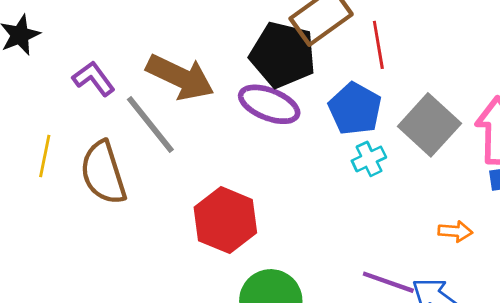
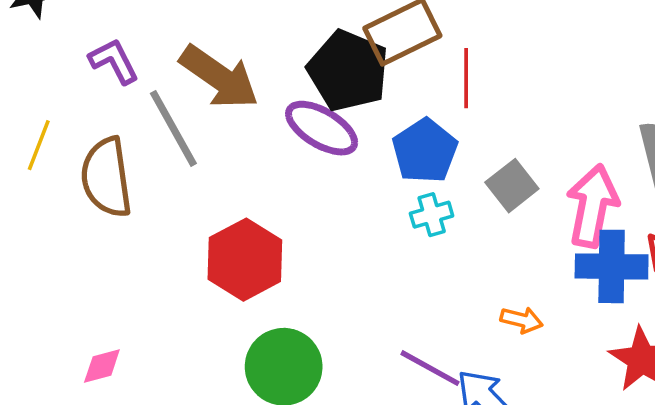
gray square: (429, 125) -> (512, 186), size x0.7

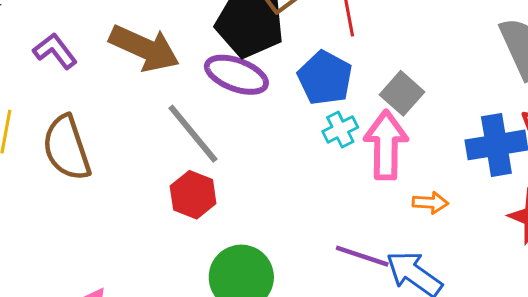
gray line: (173, 128) -> (193, 134), moved
pink arrow: (592, 206) -> (386, 145), moved
red hexagon: (245, 260) -> (193, 195), size x0.7

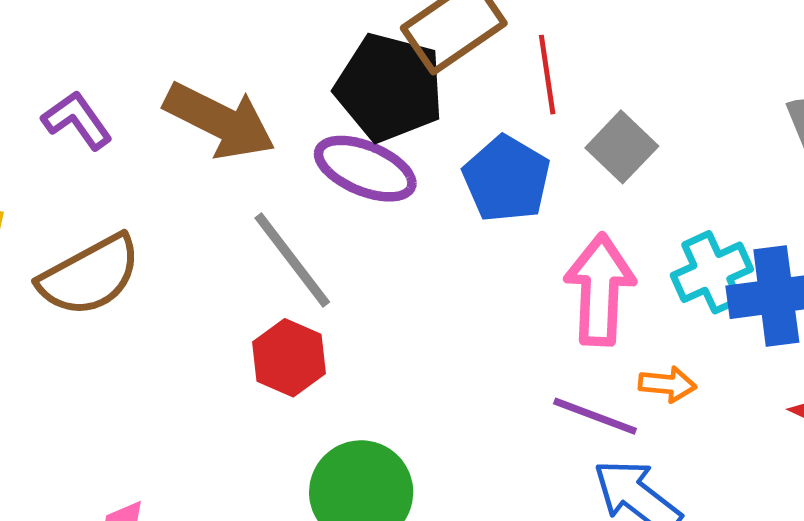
gray square: (402, 93) -> (622, 147), moved
cyan cross: (340, 129) -> (712, 272), moved, size x1.4
brown semicircle: (67, 148) -> (90, 276), turned -102
purple line: (362, 256) -> (595, 416), moved

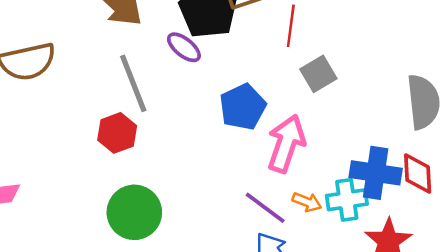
purple ellipse: (365, 169) -> (184, 47), size x0.7
blue pentagon: (507, 179) -> (243, 107), moved
cyan cross: (712, 272) -> (347, 200), moved

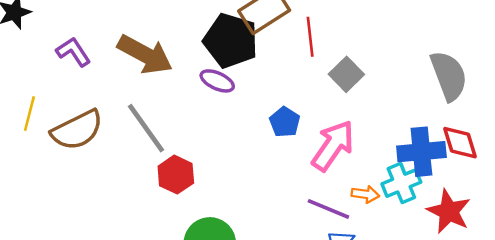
gray line: (133, 83) -> (146, 128), moved
blue pentagon: (243, 107) -> (285, 122), size x0.7
pink arrow: (286, 144) -> (333, 146), turned 30

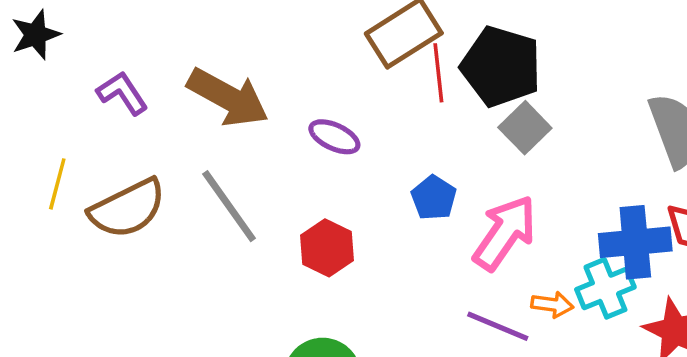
red line: (310, 37) -> (438, 73), moved
black pentagon: (231, 41) -> (501, 66), moved
red hexagon: (176, 175) -> (327, 248), moved

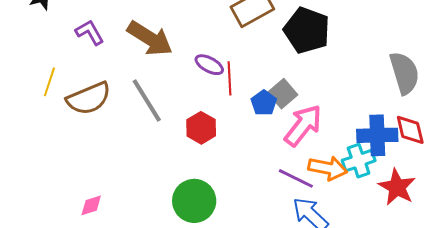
red line: (438, 73) -> (229, 78), moved
gray square: (525, 128) -> (283, 94), moved
orange arrow: (552, 305) -> (328, 168), size x1.6

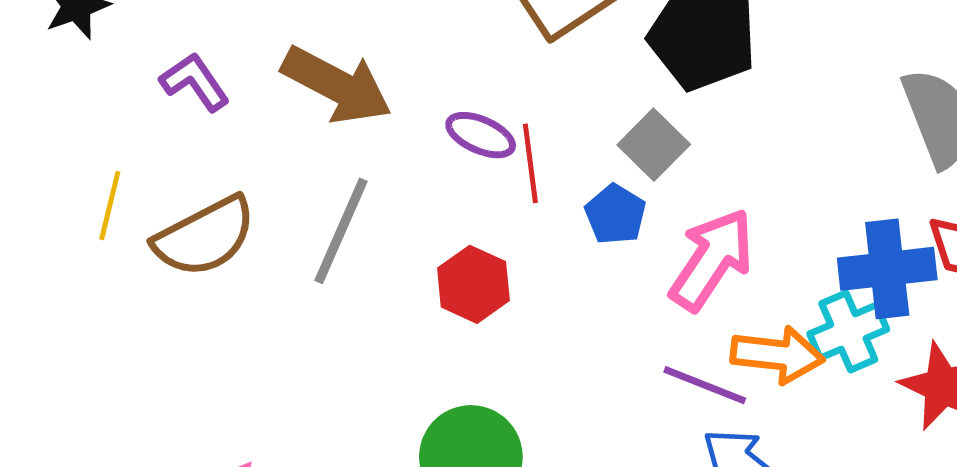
gray square: (283, 94) -> (654, 145), moved
gray line: (147, 101) -> (341, 231), turned 60

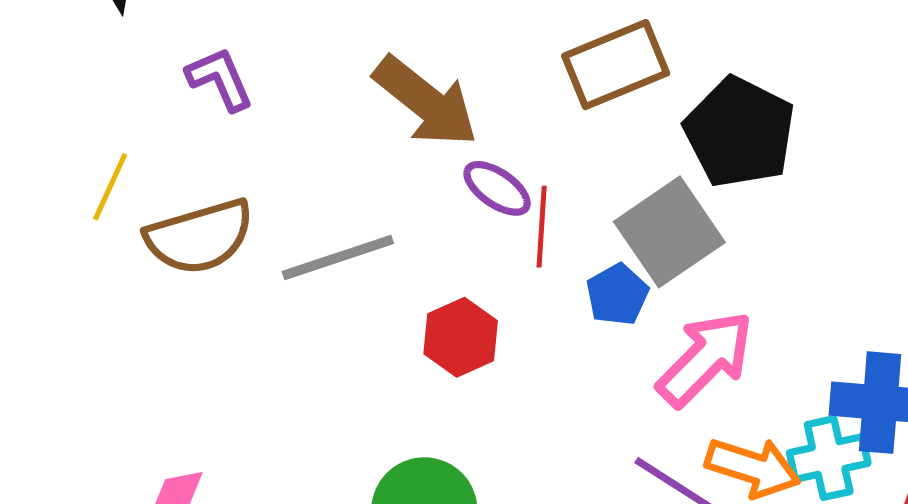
brown arrow: (337, 85) -> (426, 102), moved
gray square: (654, 145) -> (669, 232), size x1.5
gray line: (341, 231) -> (338, 257), turned 37

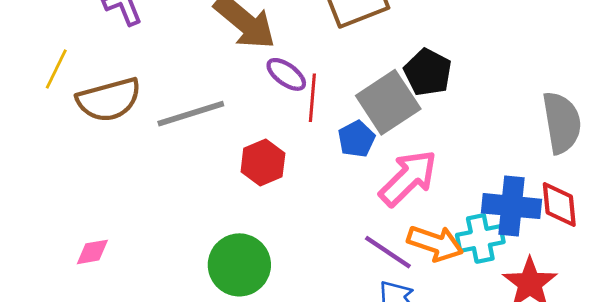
black pentagon: (740, 132) -> (428, 72), moved, size x0.7

